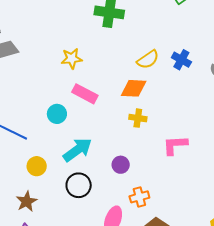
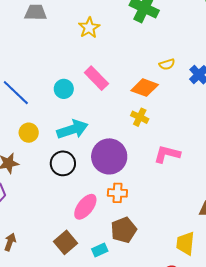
yellow star: (72, 59) -> (89, 28), moved, turned 30
yellow semicircle: (148, 59) -> (167, 64), size x0.7
purple circle: (121, 165) -> (109, 156), size x2.0

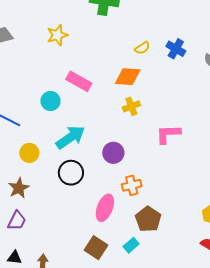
yellow star: (89, 28) -> (57, 35), turned 30
yellow cross: (140, 117) -> (131, 106), turned -30
purple circle: (109, 156) -> (113, 153), size x0.6

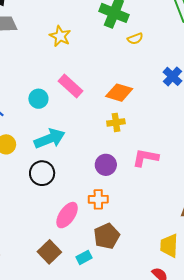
yellow star: (57, 35) -> (60, 36), turned 30
yellow semicircle: (142, 48) -> (135, 39), moved
purple circle: (113, 153) -> (106, 165), moved

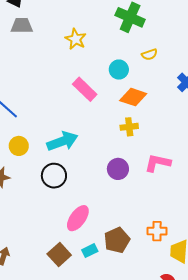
yellow semicircle: (135, 39) -> (149, 54), moved
cyan circle: (38, 99) -> (119, 70), moved
orange cross: (98, 199) -> (157, 231), moved
cyan rectangle: (84, 257) -> (90, 251), moved

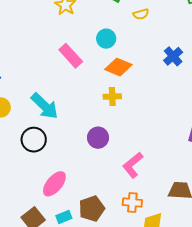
yellow semicircle: (149, 54) -> (141, 14), moved
cyan arrow: (62, 141) -> (45, 106), turned 60
pink L-shape: (158, 163) -> (133, 165), moved, turned -56

